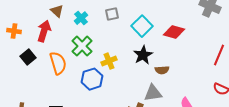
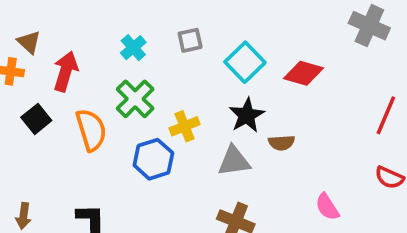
brown triangle: (57, 11) -> (29, 42), moved
gray triangle: (153, 93) -> (234, 161), moved

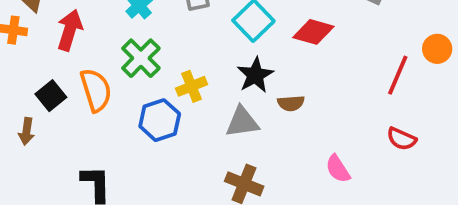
black square: (36, 119) -> (51, 96), moved
brown arrow: (23, 216) -> (27, 131), moved

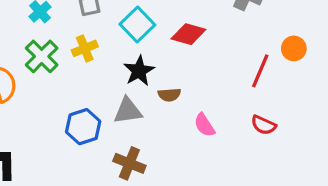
yellow cross: (192, 86) -> (85, 48), moved
blue hexagon: (160, 120) -> (83, 127), moved
pink semicircle: (338, 169) -> (204, 125), moved

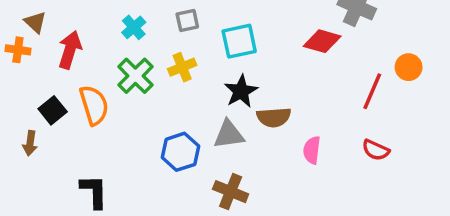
cyan square: (137, 25) -> (239, 41), turned 32
red diamond: (188, 34) -> (322, 41), moved
brown semicircle: (169, 95) -> (274, 117), size x1.4
pink semicircle: (204, 125) -> (312, 150), turned 40

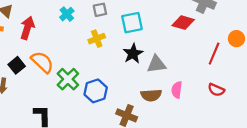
green cross: (135, 76) -> (68, 79), moved
orange semicircle: (94, 105) -> (42, 62), turned -30
brown semicircle: (274, 117) -> (151, 95), moved
gray triangle: (229, 135) -> (156, 64), moved

